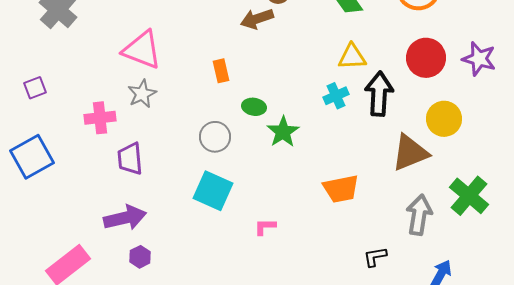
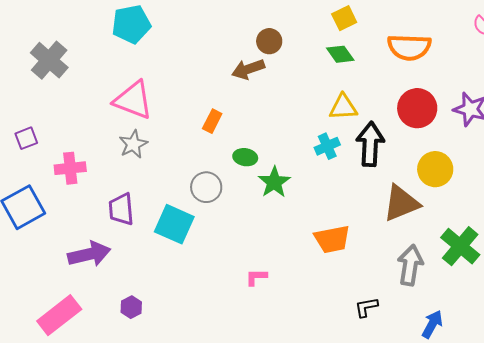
orange rectangle: (221, 71) -> (212, 121), turned 40
pink cross: (100, 118) -> (70, 168), moved
cyan square: (213, 191) -> (174, 224), moved
purple arrow: (125, 218) -> (89, 254), moved

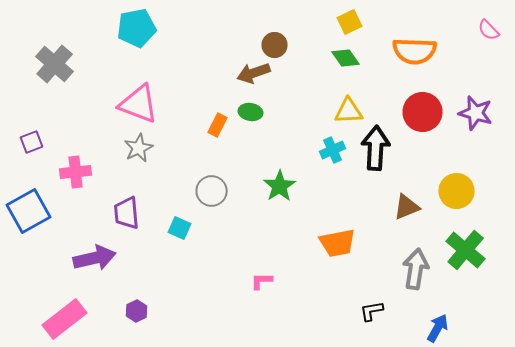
green ellipse: (245, 157) -> (251, 112), moved
yellow circle: (435, 169) -> (457, 191), moved
brown triangle: (401, 203) -> (407, 207), size x0.7
cyan square: (174, 224) -> (180, 228), size x0.6

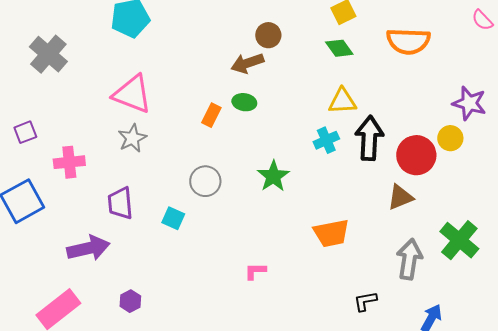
red circle: (423, 112) -> (416, 155), moved
yellow circle: (457, 191) -> (450, 138), moved, size x0.7

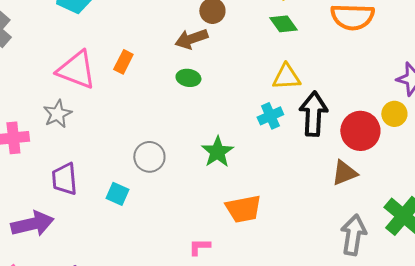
orange rectangle: (211, 115) -> (123, 62), moved
gray star: (132, 138) -> (57, 114), moved
orange trapezoid: (331, 233) -> (243, 209), moved

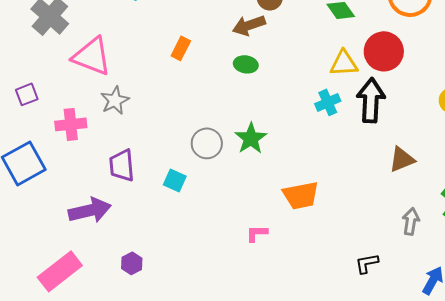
pink triangle: (76, 70) -> (92, 56), moved
red circle: (360, 131) -> (384, 51), moved
green star: (217, 152) -> (251, 138), moved
gray arrow: (353, 235) -> (411, 221), size x0.7

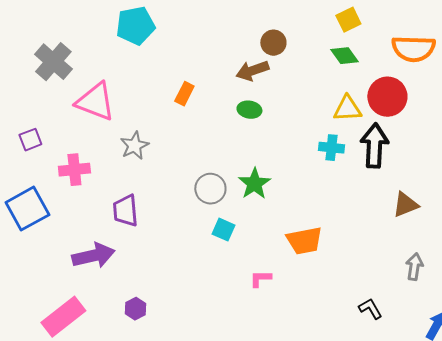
gray star: (115, 100) -> (134, 146), moved
cyan cross: (328, 102) -> (331, 148), turned 30
cyan square: (175, 180) -> (223, 230), moved
black L-shape: (367, 263) -> (370, 309), turned 70

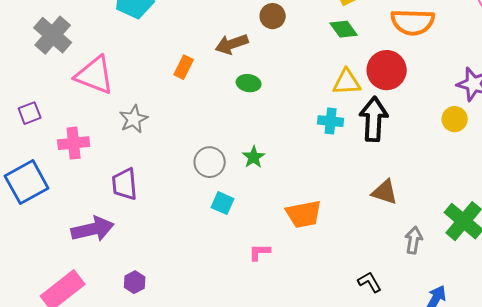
brown arrow: (252, 71) -> (232, 44), moved
green star: (254, 184) -> (254, 157), size x0.7
brown triangle: (405, 205) -> (385, 192), moved, turned 40

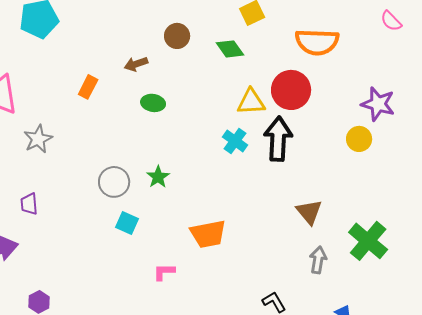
green diamond: (344, 29) -> (230, 49), moved
brown arrow: (232, 44) -> (136, 64), size x0.7
cyan cross: (331, 121) -> (235, 141), turned 30
purple trapezoid: (125, 184) -> (29, 204), size x0.7
brown triangle: (385, 192) -> (309, 212), moved, turned 32

